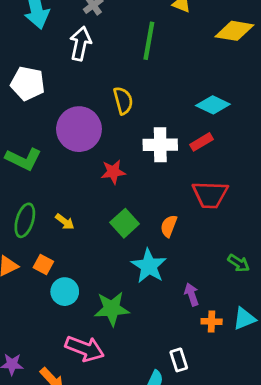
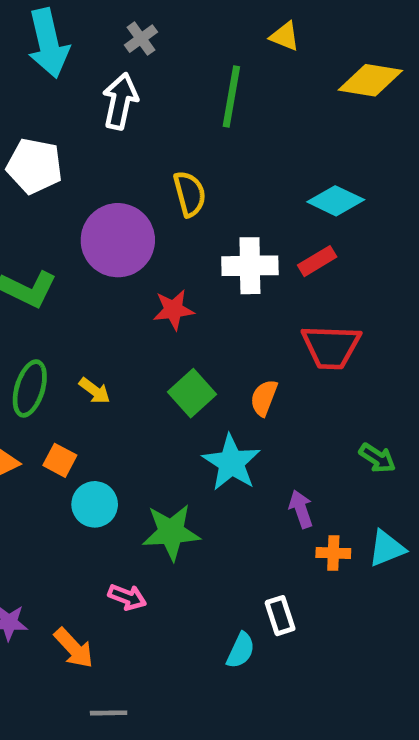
pink arrow: (85, 349) -> (127, 597), size x0.6

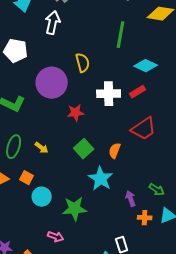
green line: (231, 97) -> (121, 35), moved
red trapezoid: (331, 347) -> (144, 129), turned -36
green arrow: (377, 458) -> (157, 190), moved

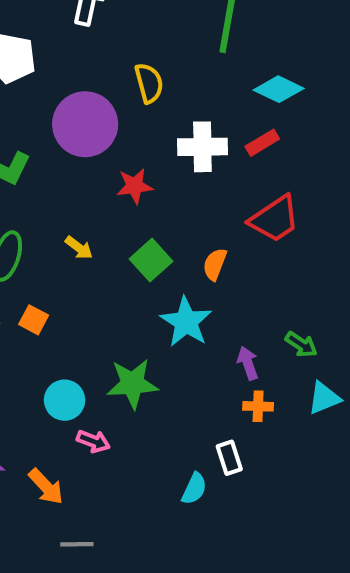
yellow arrow: (42, 148) -> (79, 248), moved
cyan circle: (42, 197) -> (65, 400), moved
orange cross: (145, 218) -> (258, 406), moved

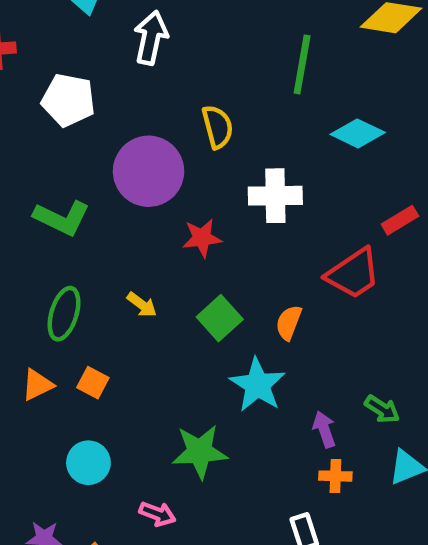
red rectangle: (262, 143) -> (400, 220), moved
cyan circle: (65, 400) -> (88, 463), moved

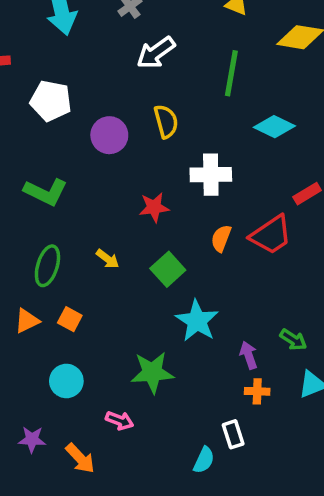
white arrow: (151, 38) -> (156, 53), moved, turned -138
purple circle: (149, 171) -> (109, 135), moved, size x0.7
orange semicircle: (289, 323) -> (221, 238), moved

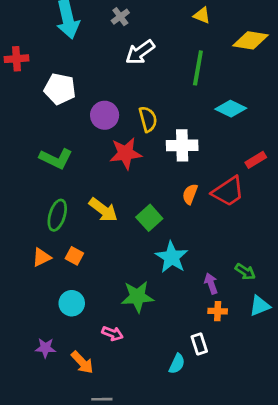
yellow semicircle: (166, 121) -> (148, 119), moved
red star: (154, 207) -> (126, 153), moved, size x1.4
yellow arrow: (108, 259) -> (103, 210), size x1.6

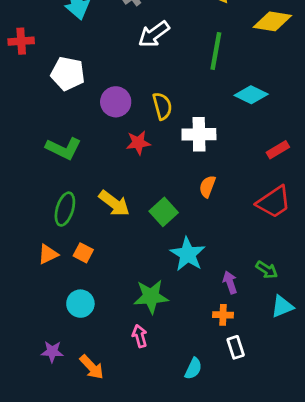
red star: (126, 153) -> (138, 143), size x0.7
red trapezoid: (228, 191) -> (274, 202), moved
orange cross: (218, 311) -> (223, 315), moved
pink arrow: (112, 333) -> (140, 336), moved, turned -126
white rectangle: (199, 344) -> (236, 347), moved

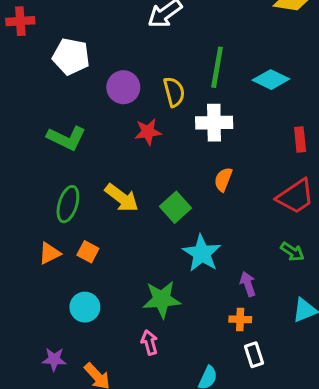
green line: (216, 51) -> (217, 67), moved
red rectangle: (278, 150) -> (300, 140), turned -65
green arrow: (267, 270) -> (292, 252), moved

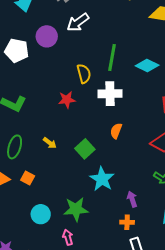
purple circle: (123, 87) -> (47, 36), moved
yellow arrow: (122, 198) -> (50, 143), size x0.6
cyan circle: (85, 307) -> (41, 214), moved

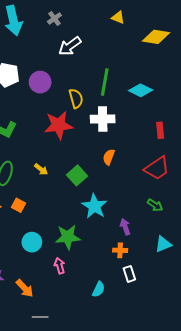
purple circle: (47, 36) -> (40, 82), moved
red star: (67, 100) -> (59, 125), size x1.6

